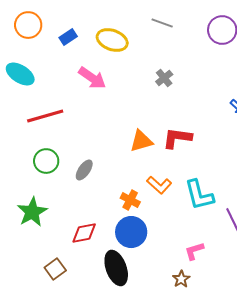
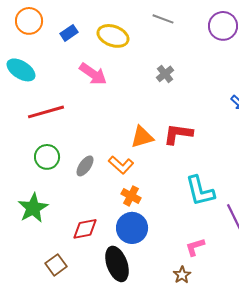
orange L-shape: (159, 185) -> (121, 165), moved

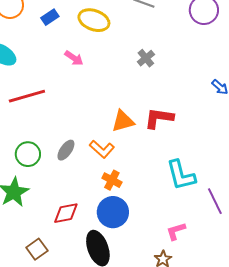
pink arrow: (93, 74) -> (74, 58), size x0.7
green circle: (47, 157) -> (28, 154), moved

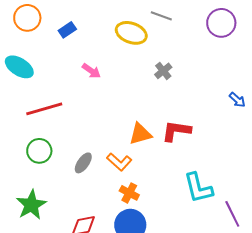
yellow ellipse: (94, 20) -> (131, 33), moved
green circle: (28, 154) -> (39, 151), moved

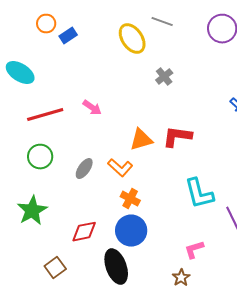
orange circle: (27, 18) -> (46, 24), moved, size x0.7
yellow ellipse: (131, 33) -> (132, 39), turned 36
pink arrow: (91, 71) -> (92, 108), moved

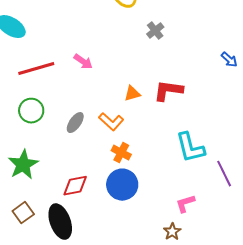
orange triangle: (141, 140) -> (132, 94), size x0.7
black ellipse: (116, 267) -> (60, 222), moved
brown square: (55, 268) -> (23, 213), moved

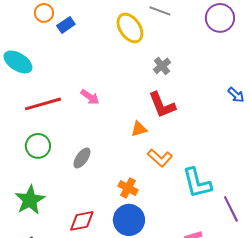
red L-shape: (168, 91) -> (162, 105), moved, turned -120
orange L-shape: (111, 122) -> (160, 158), moved

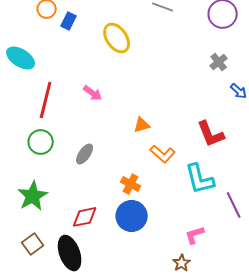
blue rectangle: (66, 25) -> (69, 21), turned -30
yellow ellipse: (130, 28) -> (117, 38), moved
gray cross: (162, 66) -> (219, 62), moved
red line: (43, 104) -> (46, 100), turned -60
red L-shape: (162, 105) -> (211, 134), moved

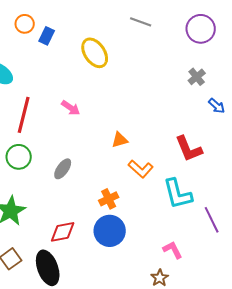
orange cross: (131, 184) -> (109, 199), turned 36
pink L-shape: (195, 235) -> (173, 250), turned 80

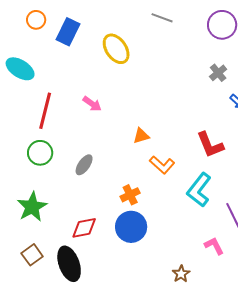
orange circle: (25, 24) -> (36, 20), moved
blue rectangle: (47, 36) -> (68, 32), size x1.5
cyan L-shape: (178, 194) -> (199, 190), turned 52
pink L-shape: (173, 250) -> (214, 246), moved

